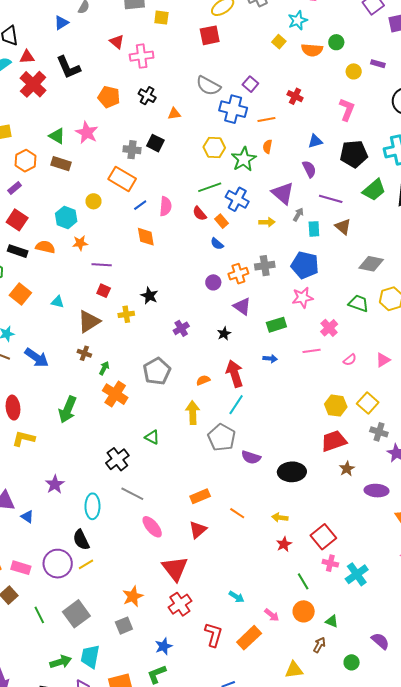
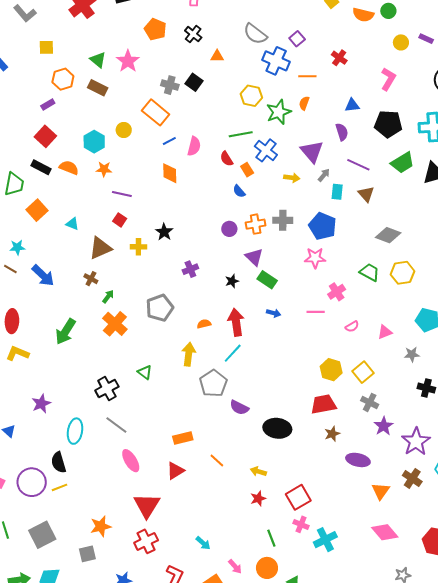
green rectangle: (276, 325) -> (267, 280), moved, turned 42

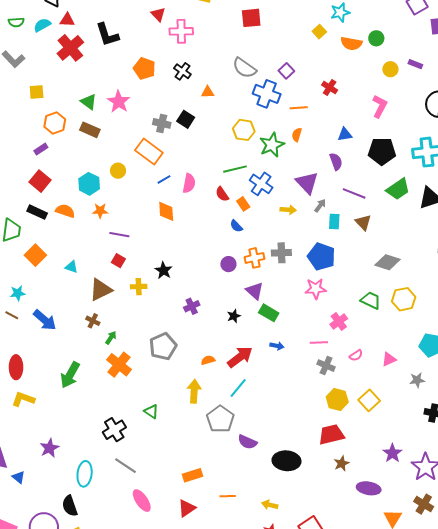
red arrow: (236, 322) -> (240, 357), turned 64
gray cross: (370, 402) -> (326, 366), moved
orange line: (217, 461) -> (228, 496), turned -42

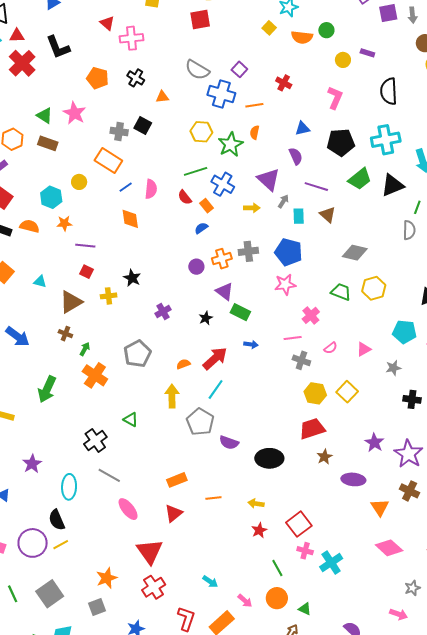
blue semicircle: (236, 226) -> (201, 228), turned 104

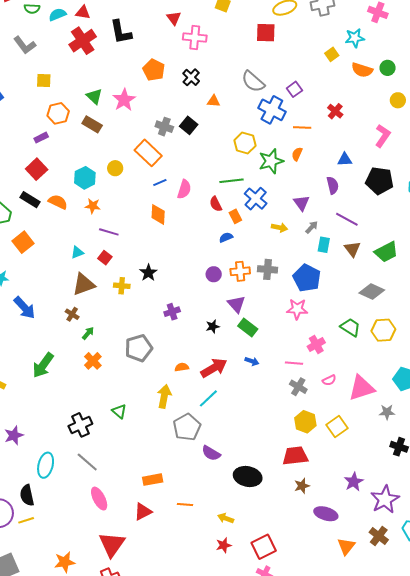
purple triangle: (269, 179) -> (301, 203), size x0.7
green trapezoid: (360, 179) -> (386, 252), moved
cyan triangle: (40, 281) -> (77, 252), moved, turned -48
pink triangle: (364, 349) -> (362, 388), size x1.8
orange cross: (95, 375) -> (93, 361), size x0.7

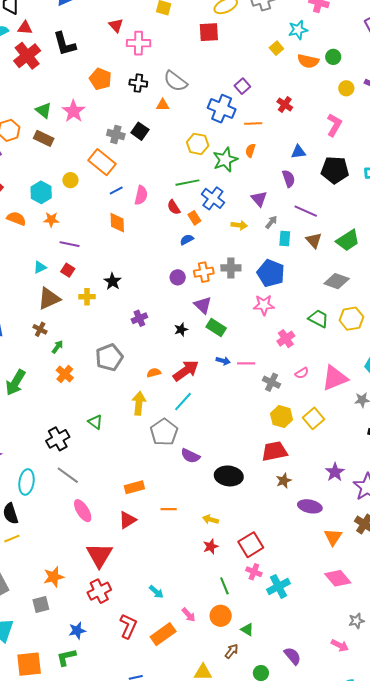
black cross: (191, 77) -> (138, 83), turned -30
gray semicircle: (253, 82) -> (175, 81), moved
pink line: (294, 363) -> (246, 363), moved

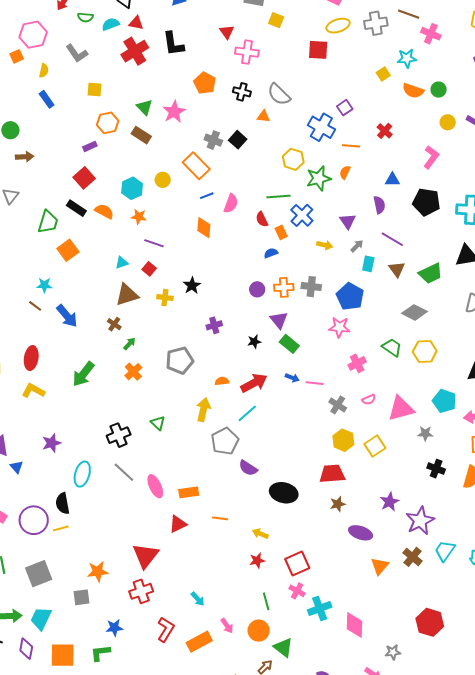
pink ellipse: (83, 511) -> (155, 486), moved
pink diamond: (338, 578) -> (355, 625), moved, turned 36
green triangle: (247, 630) -> (283, 647), size x1.5

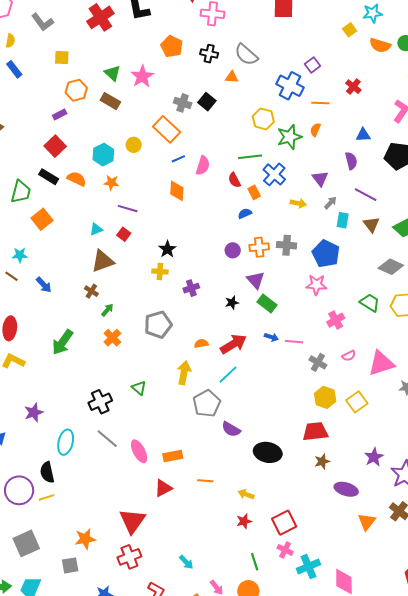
yellow cross: (165, 298) -> (160, 271), moved
blue arrow: (67, 316) -> (44, 285), size x0.7

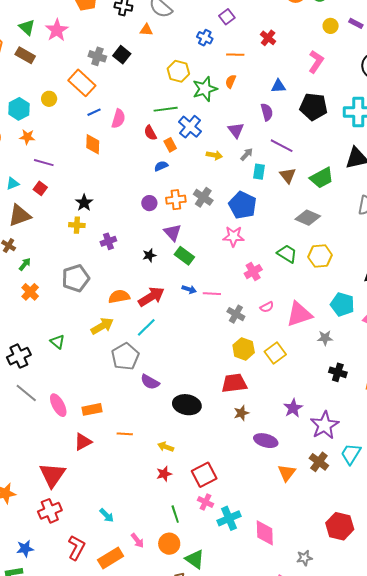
blue cross: (290, 86) -> (205, 38), size x0.6
gray cross: (287, 245) -> (203, 197), turned 30
orange semicircle: (201, 343) -> (119, 297), size x1.5
yellow arrow: (184, 373) -> (102, 326), turned 50

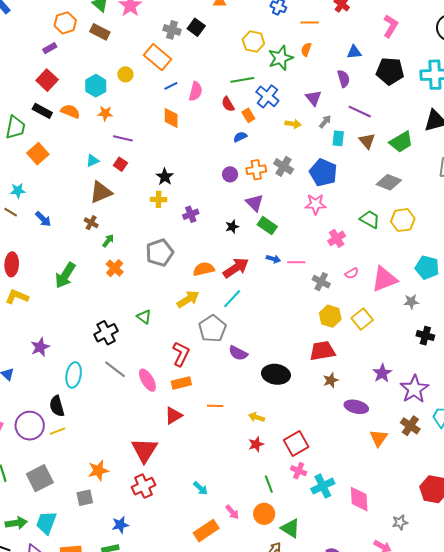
red L-shape: (76, 548) -> (181, 354), moved

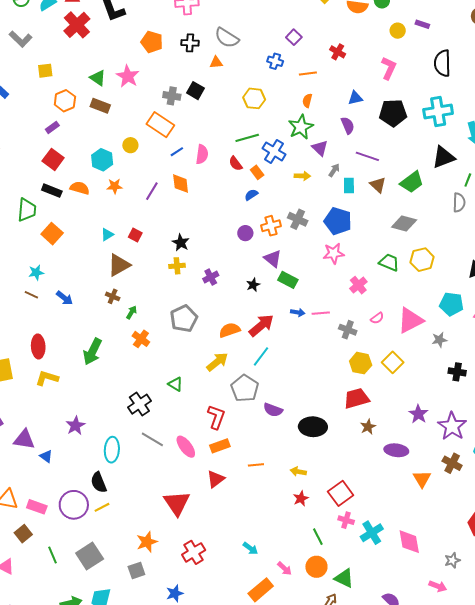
green star: (281, 58) -> (301, 127), moved
purple line: (123, 138) -> (152, 191), moved, turned -66
red triangle: (145, 450) -> (177, 503), moved

